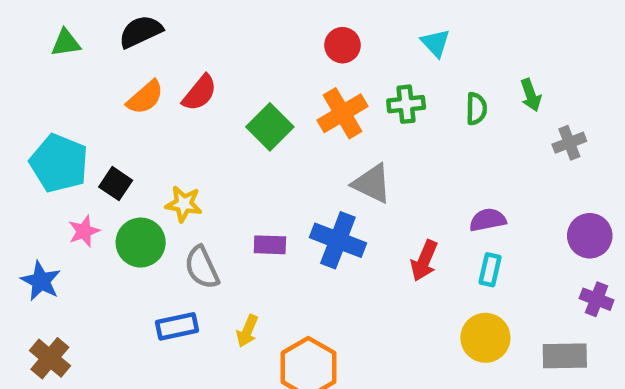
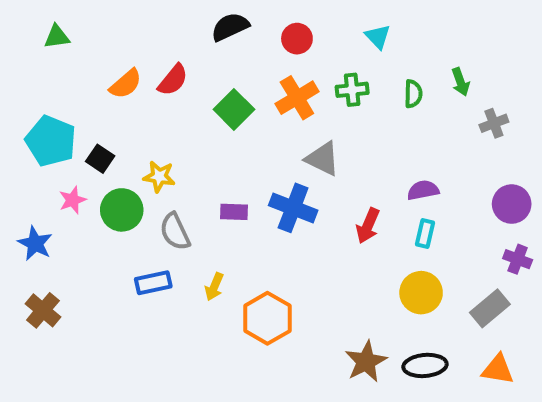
black semicircle: (141, 32) -> (230, 27), moved
gray rectangle: (565, 356) -> (490, 308), turned -39

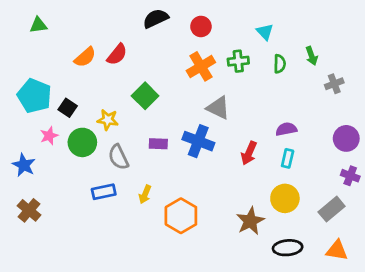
cyan triangle: (378, 37) -> (265, 32), moved
green square: (234, 109) -> (145, 96), moved
brown star: (366, 362) -> (250, 221), moved

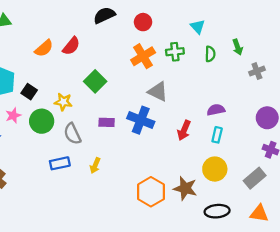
orange hexagon: (181, 216) -> (151, 192), moved
brown star: (250, 221) -> (185, 188), turned -30

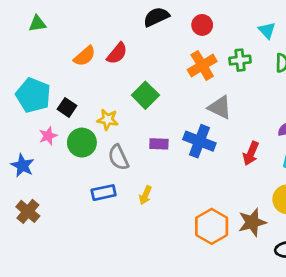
brown star: (185, 188) -> (252, 222), turned -30

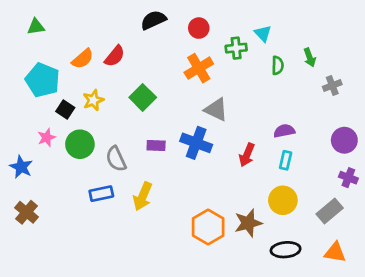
green cross: (240, 60) -> (236, 48), moved
cyan pentagon: (33, 95) -> (43, 80), moved
yellow star: (108, 120) -> (93, 100), moved, turned -30
yellow arrow: (145, 195) -> (143, 196), size x1.5

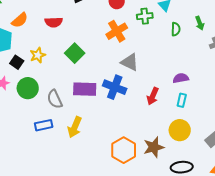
red semicircle: (115, 56) -> (54, 22), turned 48
orange semicircle: (83, 59) -> (20, 20), moved
purple rectangle: (156, 146) -> (85, 89), size x1.6

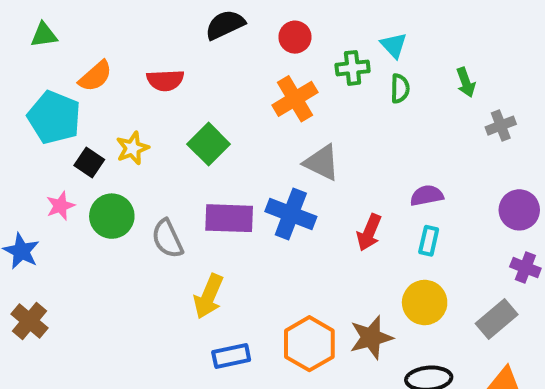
green semicircle: (176, 29) -> (400, 89), moved
blue rectangle: (44, 125) -> (231, 356), moved

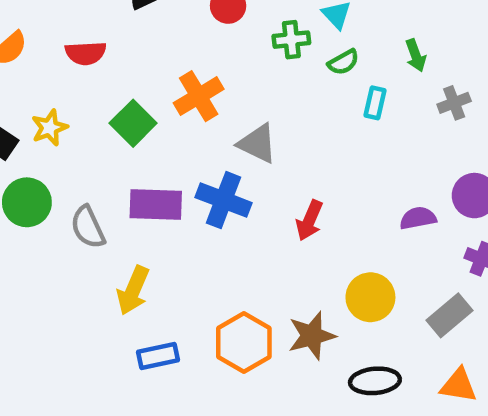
green semicircle: (400, 89) -> (343, 62), turned 60
orange cross: (295, 99) -> (199, 96), moved
purple semicircle: (427, 196) -> (418, 218), moved
cyan rectangle: (429, 241) -> (375, 103), moved

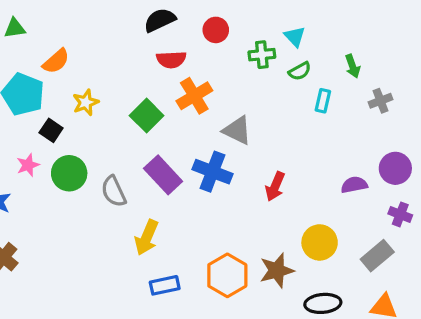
red semicircle: (86, 53) -> (171, 60), moved
yellow star: (49, 128) -> (86, 102), moved
purple rectangle: (156, 205) -> (163, 175), turned 45

